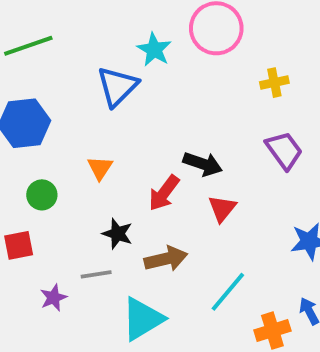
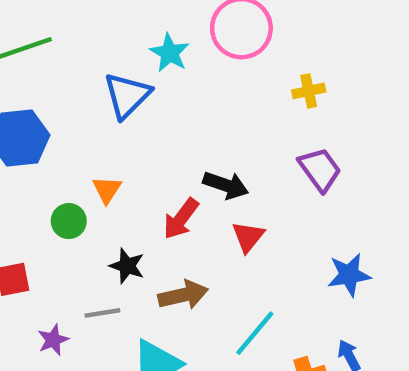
green circle: (42, 195) -> (69, 221), moved

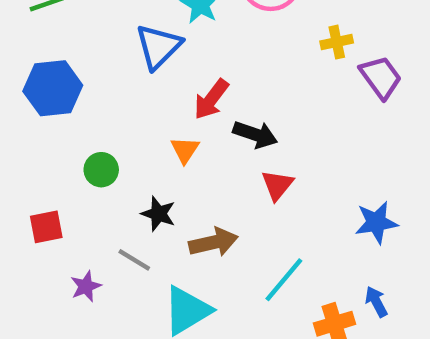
purple trapezoid: (320, 169) -> (381, 77), moved
orange triangle: (107, 190) -> (185, 150), moved
red arrow: (181, 219) -> (211, 99), moved
gray line: (102, 313) -> (134, 260), turned 40

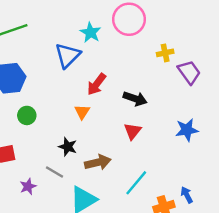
black arrow: (255, 134) -> (135, 99), moved
green circle: (101, 170) -> (27, 115), moved
blue star: (376, 222) -> (187, 130), moved

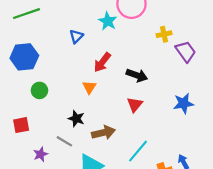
cyan star: (91, 32) -> (108, 21), moved
blue triangle: (68, 55) -> (76, 36), size x0.6

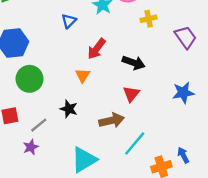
yellow cross: (164, 34) -> (149, 19), moved
green circle: (39, 90) -> (30, 79), size x1.5
brown arrow: (103, 133) -> (112, 120), moved
gray line: (64, 141) -> (39, 125), moved, turned -70

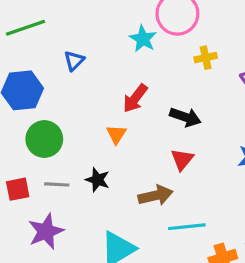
blue triangle: (69, 21) -> (74, 61), moved
gray line: (39, 125) -> (57, 184), moved, turned 42
cyan line: (135, 144) -> (187, 227), turned 44
purple star: (31, 147) -> (46, 231), size x1.6

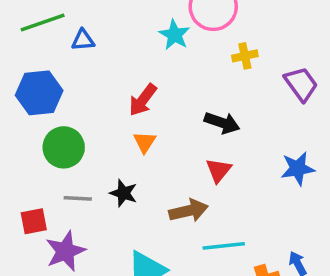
blue triangle: (74, 61) -> (83, 40), moved, turned 40
red arrow: (135, 98) -> (143, 100), moved
red square: (18, 189) -> (34, 221), moved

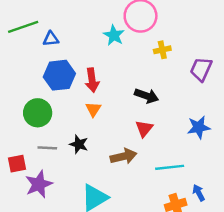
purple trapezoid: (301, 84) -> (201, 69), turned -120
blue hexagon: (39, 93) -> (59, 75), moved
red arrow: (143, 100) -> (92, 80), turned -45
cyan line: (224, 246) -> (170, 167), moved

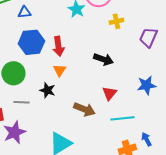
red triangle: (144, 129) -> (109, 93), moved
black star: (79, 144) -> (47, 90), moved
brown arrow: (124, 156) -> (84, 109), turned 35

